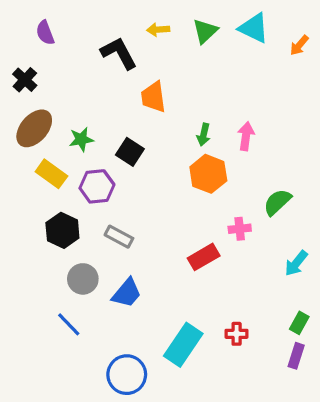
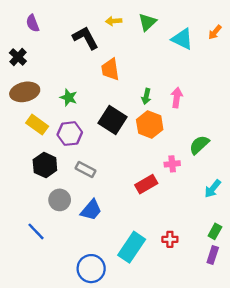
cyan triangle: (254, 28) -> (182, 39), moved
brown ellipse: (34, 128) -> (25, 92), turned 36
green star: (81, 139) -> (69, 98), moved, turned 30
black square: (130, 152) -> (113, 120), moved, size x1.4
blue line: (69, 324) -> (36, 231), moved

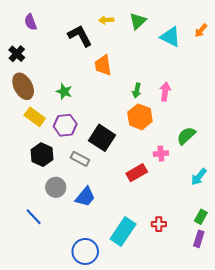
brown ellipse: (25, 92) -> (23, 86), turned 75
black square: (113, 120) -> (102, 138), moved

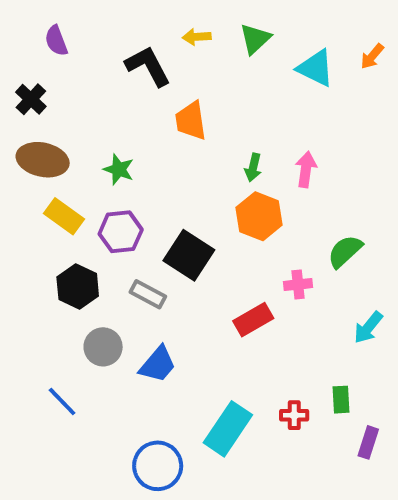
brown ellipse: (23, 86) -> (43, 160), turned -50
green rectangle: (201, 217) -> (341, 400), moved, turned -32

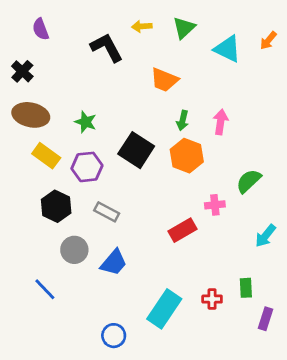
orange trapezoid: (191, 121) -> (164, 80), moved, turned -60
black square: (189, 255) -> (136, 150), moved
blue circle: (158, 466) -> (114, 336), size x0.7

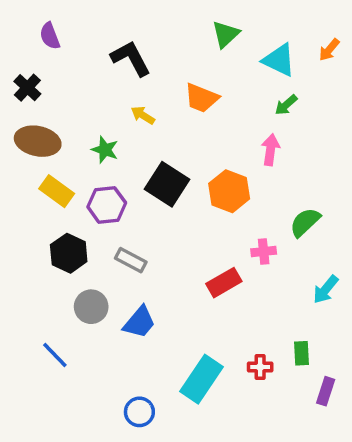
yellow arrow: (142, 26) -> (143, 115), moved, turned 36
green arrow: (183, 121) -> (286, 105), moved, turned 36

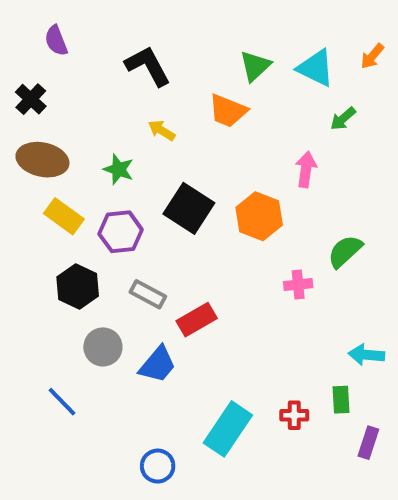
green triangle: (226, 34) -> (255, 66), moved
green arrow: (286, 105) -> (343, 119), moved
red rectangle: (224, 283) -> (197, 320), moved
cyan arrow: (326, 289) -> (366, 355), moved, turned 56

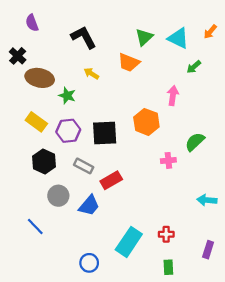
brown ellipse: (42, 160) -> (40, 78), moved
black square: (189, 208) -> (105, 133), moved, turned -36
green rectangle: (341, 400) -> (168, 267), moved

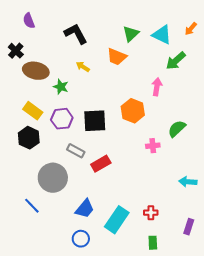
green arrow: (194, 67) -> (176, 61), size x1.5
black hexagon: (44, 162) -> (29, 138), moved
gray circle: (58, 196) -> (53, 178), size x1.5
blue trapezoid: (89, 206) -> (85, 209), moved

